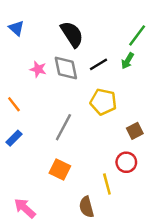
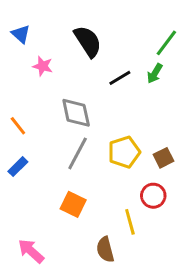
gray diamond: (66, 68) -> (76, 113), moved
pink star: (38, 69) -> (43, 66), moved
yellow pentagon: (103, 102) -> (124, 152), moved, turned -30

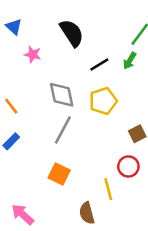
yellow pentagon: (124, 152) -> (103, 101), moved

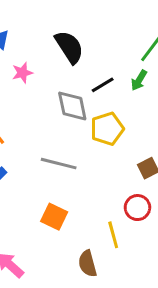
pink star: (33, 54) -> (22, 73), turned -30
gray diamond: (62, 95) -> (72, 106), moved
gray line: (63, 130) -> (59, 164), turned 76

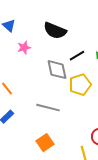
black semicircle: (69, 47) -> (55, 31), turned 145
orange square: (54, 217) -> (45, 143), turned 30

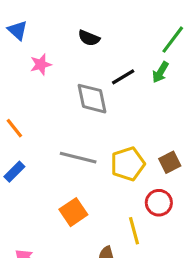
black semicircle: (55, 31) -> (89, 38), size x0.6
yellow pentagon: (80, 85) -> (128, 164), moved

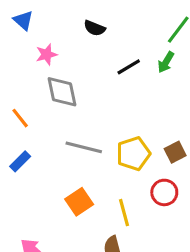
gray diamond: (92, 99) -> (62, 92), moved
yellow line: (134, 231) -> (124, 213), moved

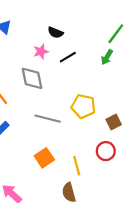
pink star: (47, 54) -> (41, 52), moved
black line: (129, 67) -> (68, 57), moved
yellow pentagon: (133, 154) -> (83, 106), moved, turned 30

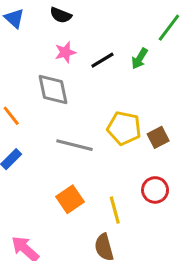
black semicircle: (55, 33) -> (61, 15), moved
green arrow: (107, 57) -> (140, 59), moved
brown square: (114, 122) -> (158, 137), moved

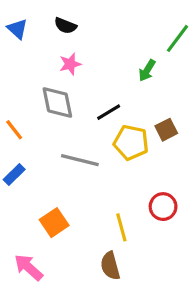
black line: (102, 60) -> (109, 112), moved
brown square: (158, 137) -> (166, 130), moved
orange square: (70, 199) -> (54, 223), moved

